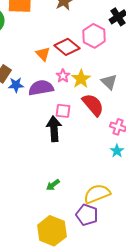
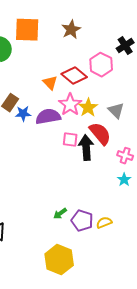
pink star: (63, 76) -> (70, 105), size x1.6
black arrow: (54, 129) -> (86, 148), moved
yellow semicircle: (97, 194) -> (104, 223), size x0.6
purple pentagon: (87, 215) -> (82, 221), moved

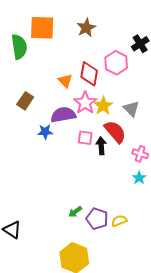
red diamond: (74, 76) -> (89, 74), turned 60
blue star: (23, 114) -> (45, 132), moved
black arrow: (86, 148) -> (101, 146), size x0.7

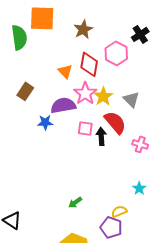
brown star: (86, 28) -> (83, 29), moved
cyan star: (139, 178) -> (139, 188), moved
purple pentagon: (97, 219) -> (111, 227), moved

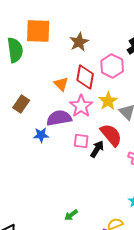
yellow star: (103, 96) -> (108, 101), moved
black arrow: (101, 136) -> (97, 149), turned 36

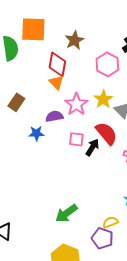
red diamond: (85, 77) -> (57, 64), moved
purple semicircle: (59, 118) -> (54, 116), size x0.7
green arrow: (71, 215) -> (66, 213), size x1.6

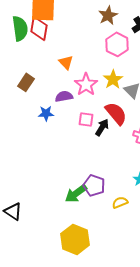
brown star: (74, 40) -> (108, 15), moved
red diamond: (57, 64) -> (39, 28), moved
purple pentagon: (102, 238) -> (94, 185), moved

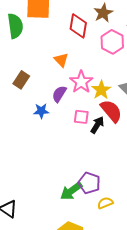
red diamond: (39, 28) -> (78, 26), moved
yellow star: (113, 79) -> (101, 90), moved
purple semicircle: (64, 96) -> (59, 94), turned -48
yellow semicircle: (120, 202) -> (105, 203), moved

